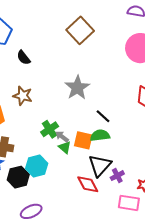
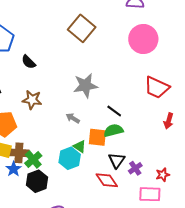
gray star: (77, 88) -> (85, 86), turned 30
green cross: (50, 129) -> (33, 159), moved
gray arrow: (62, 137) -> (73, 118), moved
cyan hexagon: (37, 166) -> (70, 158), moved
black triangle: (100, 166) -> (117, 160), size x0.7

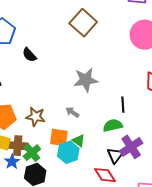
brown star: (32, 100) -> (36, 117), moved
black line: (114, 111) -> (123, 105), moved, turned 49
orange square: (97, 137) -> (59, 137), moved
purple cross: (135, 168) -> (131, 147), moved, size x1.6

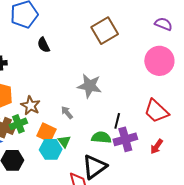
purple cross: (131, 147) -> (125, 139), moved
green cross: (32, 153) -> (18, 124), moved
black triangle: (115, 155) -> (94, 167), size x1.5

